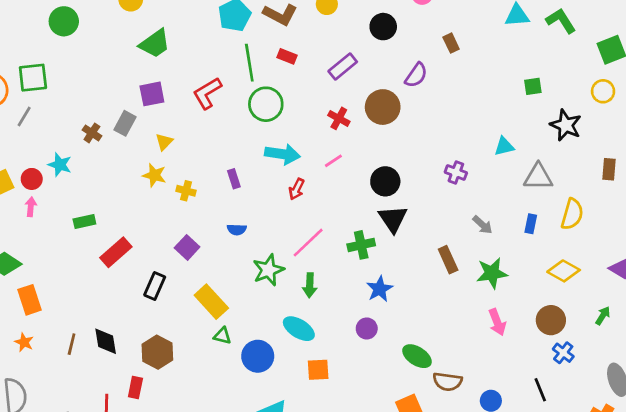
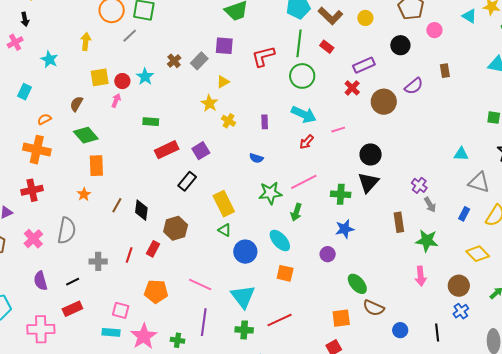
red cross: (339, 118) -> (352, 88), moved
purple cross: (456, 172) -> (419, 185), moved
purple square: (187, 247) -> (201, 151), moved

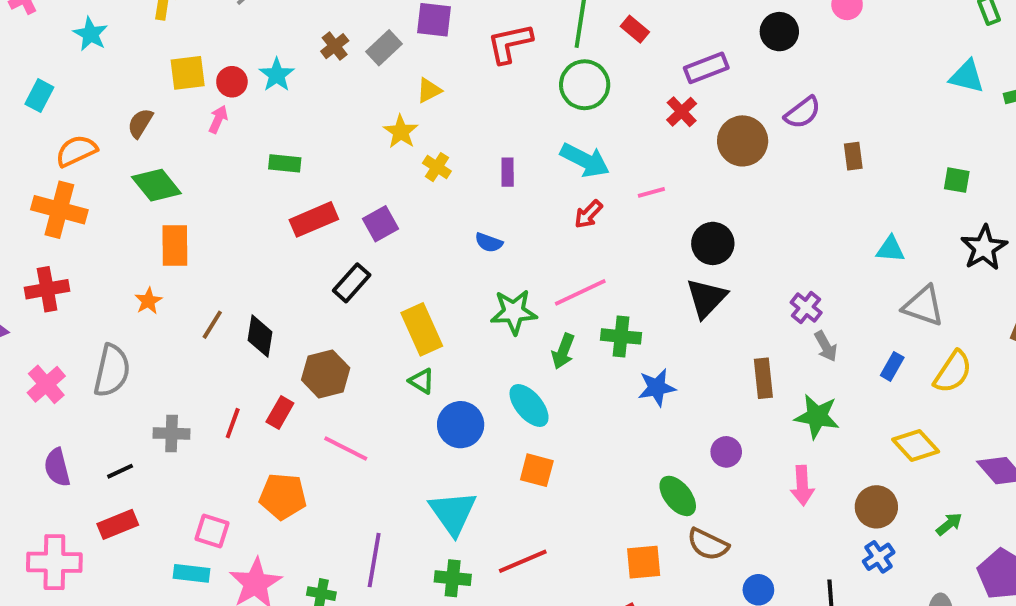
brown rectangle: (445, 71) -> (853, 156), moved
orange semicircle: (44, 119) -> (76, 151), size x1.5
green cross: (341, 194) -> (621, 336), moved
purple circle: (328, 254) -> (726, 452), moved
pink line: (200, 285) -> (346, 449), moved

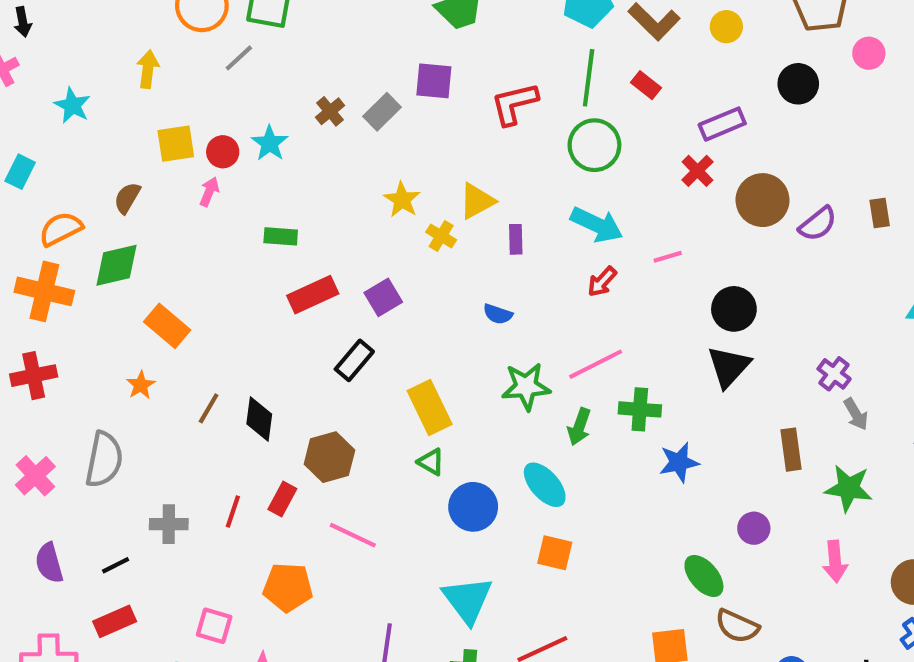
yellow triangle: (429, 90) -> (477, 201), moved, size x1.4
purple semicircle: (803, 113) -> (818, 224), moved
green diamond: (156, 185) -> (116, 265), moved, turned -63
orange rectangle: (175, 246) -> (167, 326), turned -48

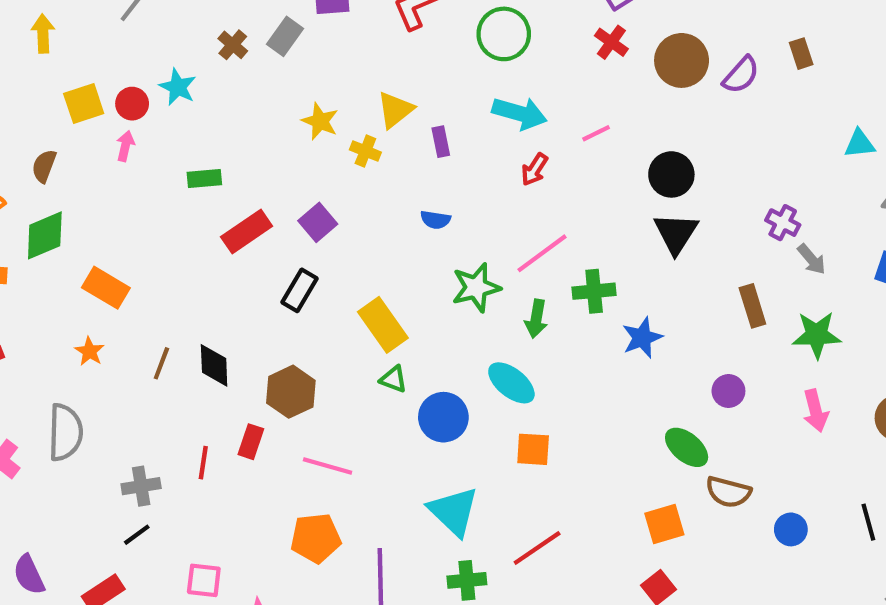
purple semicircle: (49, 563) -> (29, 575), moved
black line: (116, 565) -> (137, 535), moved
orange pentagon: (288, 587) -> (316, 538), moved

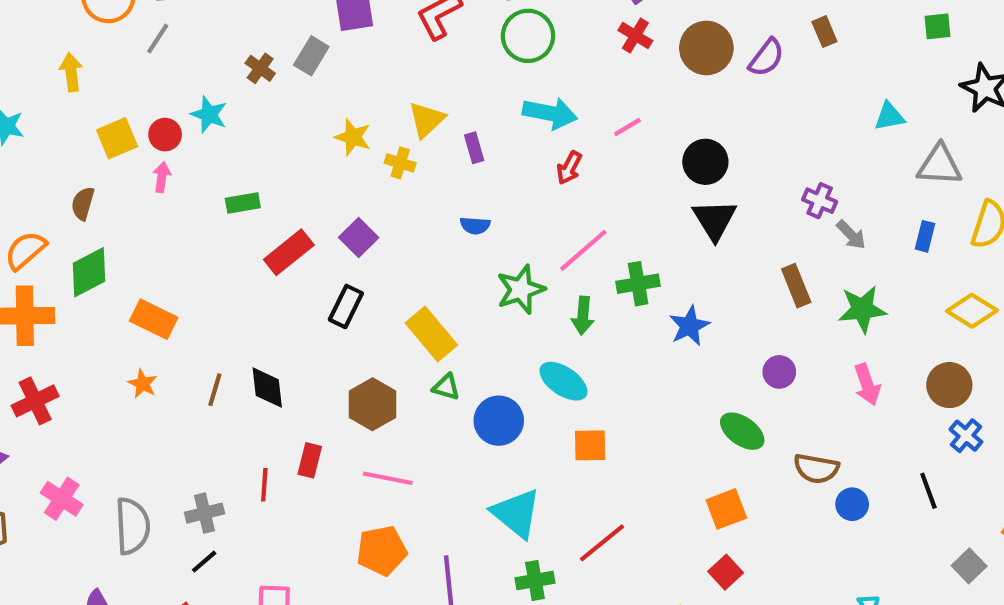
brown hexagon: (291, 392) -> (372, 404), moved
gray semicircle: (65, 432) -> (132, 526), moved
brown semicircle: (728, 492) -> (816, 469), moved

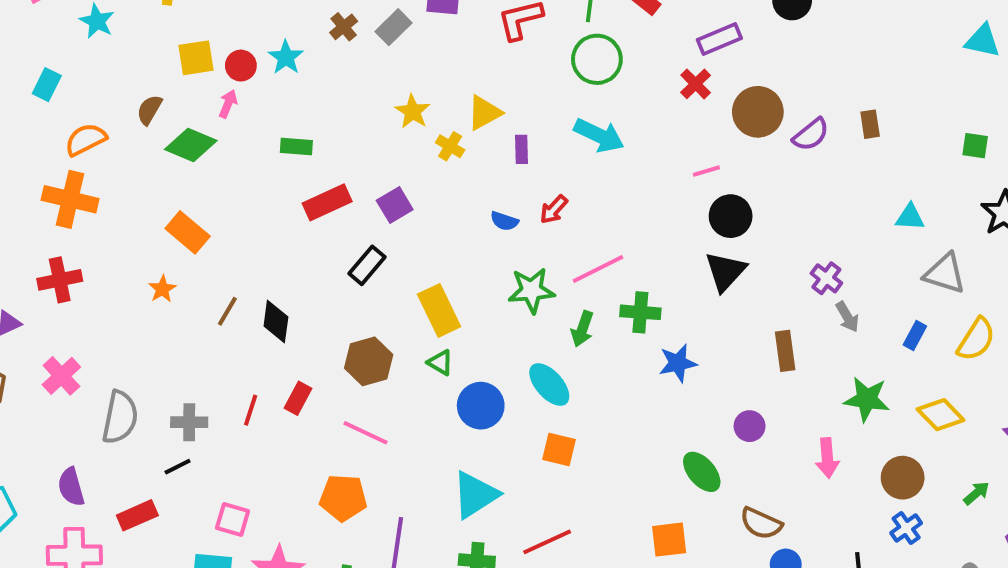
pink line: (627, 127) -> (706, 171), moved
red arrow: (569, 168) -> (554, 209), moved
green diamond: (89, 272) -> (191, 145), moved, turned 36
green star: (862, 309) -> (867, 399), moved
cyan triangle: (516, 513) -> (475, 495), turned 34

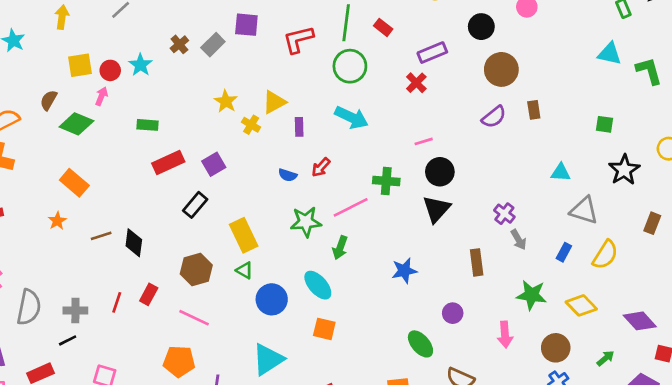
brown circle: (758, 112) -> (501, 69), moved
brown line: (227, 311) -> (101, 236), turned 42
green cross: (640, 312) -> (386, 181), moved

